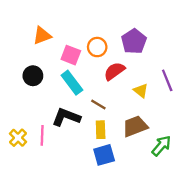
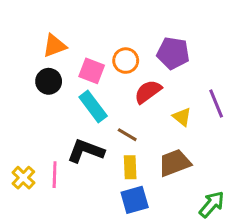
purple pentagon: (134, 41) -> (173, 53), turned -30
black circle: (33, 76) -> (49, 81), moved
green arrow: (161, 146) -> (212, 204), moved

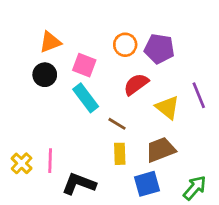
orange circle: (126, 61) -> (125, 45), moved
yellow triangle: (182, 117) -> (167, 107), size x1.4
black L-shape: (86, 151) -> (79, 184), moved
blue square: (135, 200) -> (147, 184), moved

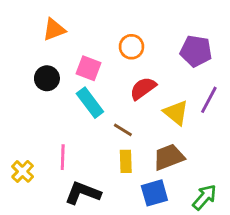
orange triangle: (50, 42) -> (54, 30), moved
purple pentagon: (159, 49) -> (196, 51), moved
purple line: (199, 95) -> (209, 100), turned 50
pink line: (50, 161) -> (63, 157), moved

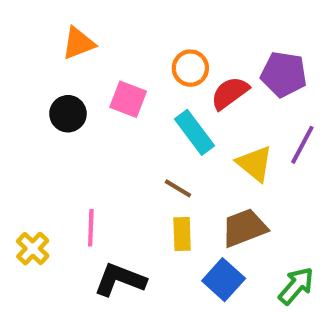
red semicircle: (143, 88) -> (230, 93), moved
cyan rectangle: (90, 103) -> (195, 132), moved
blue square: (154, 193) -> (224, 280), turned -32

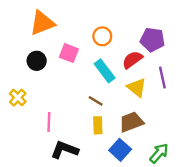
orange triangle: (78, 43) -> (42, 23), size x1.4
red semicircle: (230, 93) -> (132, 60), moved
purple line: (302, 145) -> (162, 78), turned -40
yellow cross: (33, 249) -> (18, 98), moved

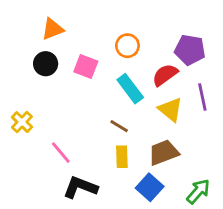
orange triangle: (42, 23) -> (53, 29), size x0.7
black circle: (37, 61) -> (46, 64), moved
pink line: (49, 122) -> (61, 153), turned -42

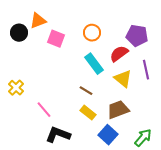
black circle: (46, 64) -> (19, 33), moved
pink square: (86, 66) -> (56, 39), moved
yellow rectangle: (122, 157) -> (88, 113), turned -49

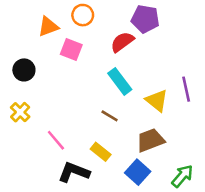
black circle: (19, 33) -> (24, 70), moved
orange circle: (92, 33) -> (83, 15), moved
purple pentagon: (137, 36) -> (145, 19), moved
red semicircle: (119, 54) -> (122, 42), moved
yellow rectangle: (88, 113) -> (101, 152), moved

